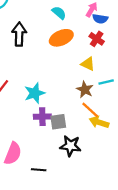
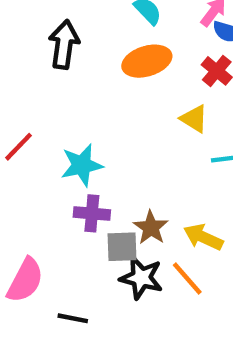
brown star: (85, 89) -> (151, 228), moved
orange line: (90, 110) -> (187, 278), moved
gray square: (58, 122) -> (122, 247), moved

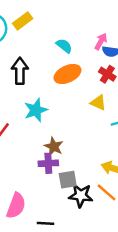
cyan star: (82, 165) -> (36, 110), moved
brown star: (151, 228) -> (54, 146), moved

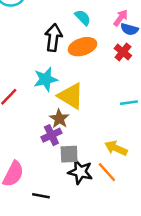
black arrow: (20, 71) -> (53, 38), moved
yellow triangle: (98, 103) -> (71, 96), moved, size x1.6
purple cross: (48, 163) -> (51, 135), turned -30

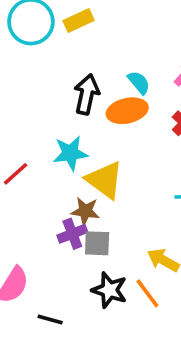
cyan semicircle: (83, 18) -> (139, 83), moved
brown star: (59, 119) -> (85, 211), turned -30
gray square: (69, 154) -> (97, 243), moved

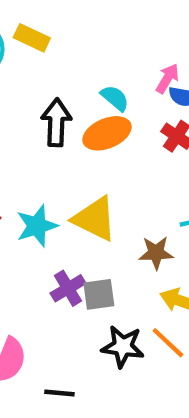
yellow rectangle: (79, 20) -> (32, 38), turned 60
cyan star: (70, 153) -> (37, 226), moved
brown star: (85, 211) -> (156, 253), moved

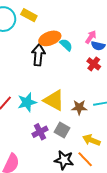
orange ellipse: (107, 133) -> (50, 38), moved
brown star: (156, 253) -> (79, 107), moved
gray square: (99, 294) -> (62, 130), moved, turned 35

